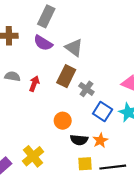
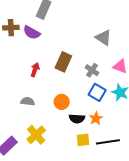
purple semicircle: (43, 43) -> (32, 33), moved
gray triangle: (74, 48) -> (103, 38), moved
gray semicircle: (12, 76) -> (28, 101), moved
gray cross: (86, 89) -> (92, 70), moved

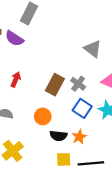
brown rectangle: (63, 62) -> (55, 85), moved

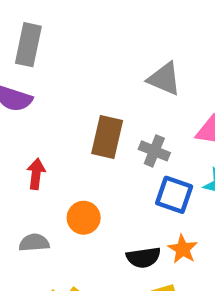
brown rectangle: (55, 85) -> (107, 137), moved
orange circle: (43, 116) -> (84, 218), moved

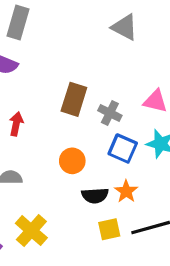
gray triangle: (164, 79) -> (125, 27), moved
orange circle: (84, 218) -> (72, 161), moved

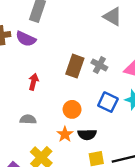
gray cross: (110, 113) -> (99, 65), moved
orange star: (126, 191) -> (65, 134), moved

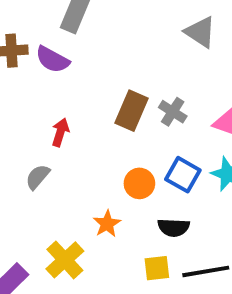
orange circle: (72, 109) -> (139, 183), moved
gray semicircle: (28, 119) -> (38, 177), moved, turned -56
black semicircle: (87, 134) -> (174, 227), moved

